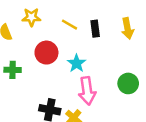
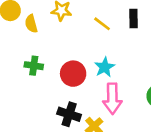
black rectangle: (95, 29) -> (134, 19), moved
red circle: (46, 53) -> (73, 74), moved

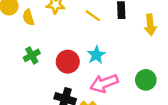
green cross: (34, 66) -> (32, 55), turned -35
pink arrow: (112, 99) -> (104, 83), turned 72

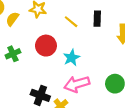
yellow semicircle: (28, 17) -> (12, 19), turned 48
red circle: (68, 62) -> (46, 46), moved

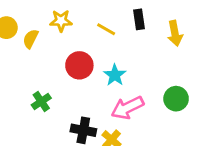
green cross: (13, 54) -> (41, 101), moved

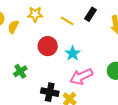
black rectangle: (139, 19) -> (90, 14), turned 40

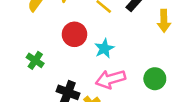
green cross: (20, 71) -> (35, 60), turned -32

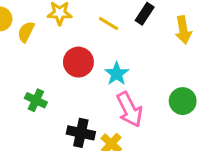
pink arrow: (110, 79) -> (129, 109), turned -92

